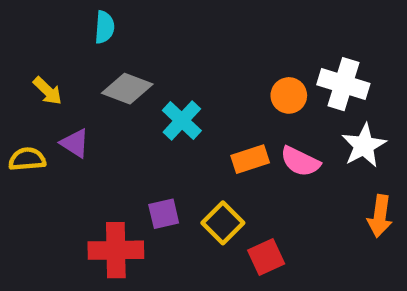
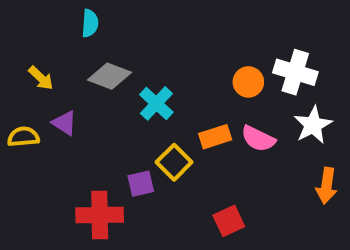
yellow square: (223, 223) -> (174, 162), moved

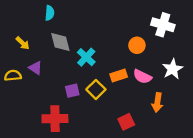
white cross: (295, 72) -> (163, 25), moved
gray diamond: (109, 76) -> (60, 42), turned 55
purple square: (141, 184) -> (72, 91), moved
orange arrow: (327, 186) -> (157, 102), moved

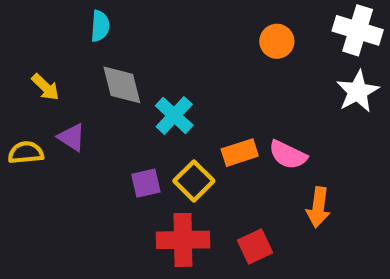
white cross: (163, 25) -> (358, 30), moved
orange circle: (137, 45) -> (277, 41), moved
white star: (173, 69) -> (358, 91), moved
red cross: (55, 119) -> (183, 240), moved

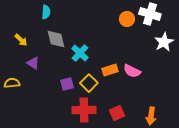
white cross: (358, 30) -> (150, 14), moved
yellow semicircle: (26, 153) -> (12, 83), moved
orange arrow: (318, 207) -> (151, 116), moved

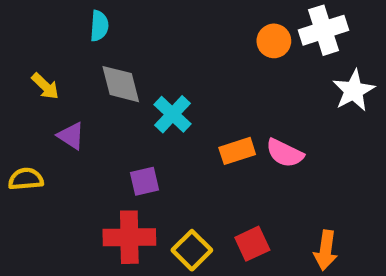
white cross: (150, 14) -> (323, 30), turned -35
yellow square: (89, 83) -> (192, 250), moved
red cross: (84, 110) -> (129, 237), moved

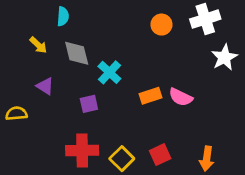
orange circle: (274, 41) -> (161, 25), moved
yellow arrow: (45, 86) -> (38, 45), moved
purple square: (144, 181) -> (89, 104), moved

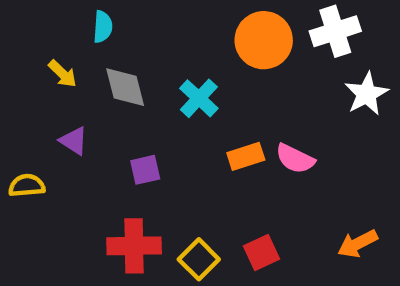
orange circle: (161, 25) -> (264, 40), size x1.6
cyan cross: (109, 72) -> (199, 98), moved
orange arrow: (207, 159) -> (358, 244), moved, turned 55

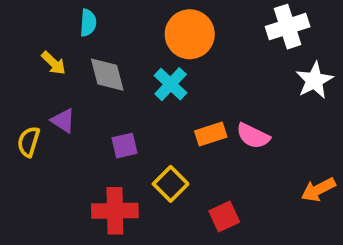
orange circle: (264, 40) -> (190, 34), moved
yellow semicircle: (27, 185) -> (29, 142), moved, turned -68
orange arrow: (358, 244) -> (318, 190), moved
yellow square: (199, 259) -> (171, 184), moved

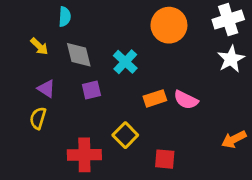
white cross: (288, 27) -> (228, 20), moved
orange circle: (190, 34) -> (169, 25), moved
yellow semicircle: (29, 142) -> (38, 118), moved
purple square: (124, 146) -> (91, 90), moved
red square: (224, 216) -> (165, 159), turned 30

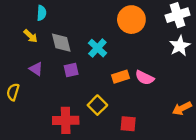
cyan semicircle: (65, 17) -> (41, 13), moved
yellow semicircle: (38, 118) -> (13, 92), moved

